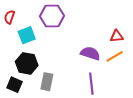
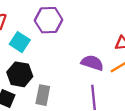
cyan square: (27, 35) -> (20, 42), turned -36

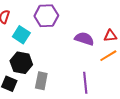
purple semicircle: (92, 63) -> (84, 39), moved

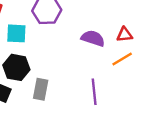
cyan square: (21, 35) -> (16, 33), turned -30

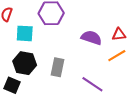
gray rectangle: (41, 89) -> (58, 67), moved
purple line: (94, 92) -> (92, 84), turned -50

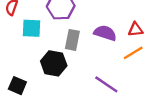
black hexagon: (25, 63) -> (54, 63), moved
gray rectangle: (58, 67) -> (72, 40), moved

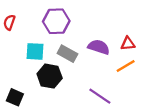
cyan square: (32, 28) -> (35, 51), moved
gray rectangle: (72, 40) -> (67, 54), turned -72

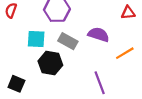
red triangle: (128, 44) -> (128, 13), moved
purple line: (100, 96) -> (100, 83), turned 35

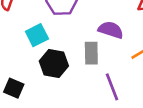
cyan square: (36, 39) -> (37, 35), turned -30
gray rectangle: (68, 41) -> (91, 53), moved, turned 60

